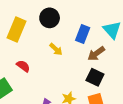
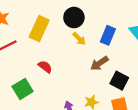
yellow arrow: (56, 49) -> (79, 39), moved
brown arrow: (96, 54) -> (99, 63), moved

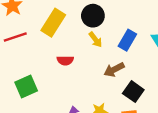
red semicircle: (45, 67) -> (65, 60), moved, turned 136

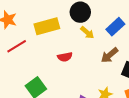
yellow rectangle: (53, 23) -> (47, 26), turned 55
blue rectangle: (127, 40) -> (115, 27), turned 30

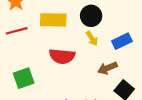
red semicircle: (65, 57) -> (62, 56), size x1.6

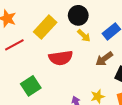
yellow rectangle: (53, 20) -> (45, 27), turned -35

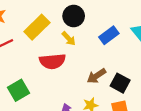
yellow arrow: (84, 36) -> (69, 39), moved
brown arrow: (104, 59) -> (96, 76), moved

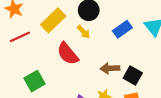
red semicircle: (52, 61) -> (68, 54), turned 55
brown arrow: (96, 76) -> (110, 68), turned 30

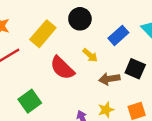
yellow arrow: (84, 32) -> (90, 55), moved
black square: (133, 76) -> (135, 69), moved

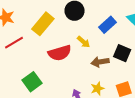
red semicircle: (62, 68) -> (60, 53), turned -60

